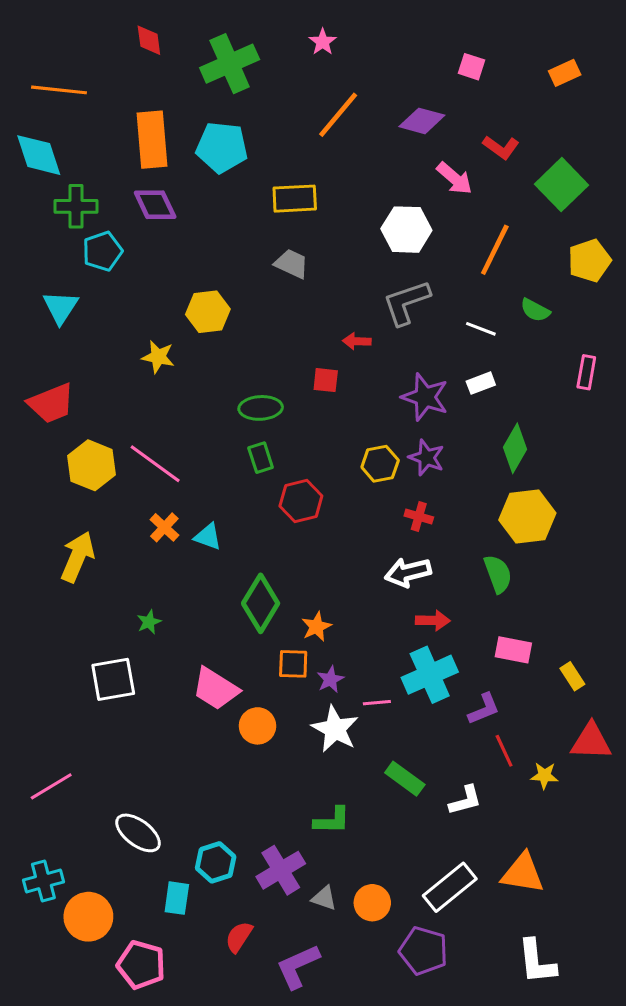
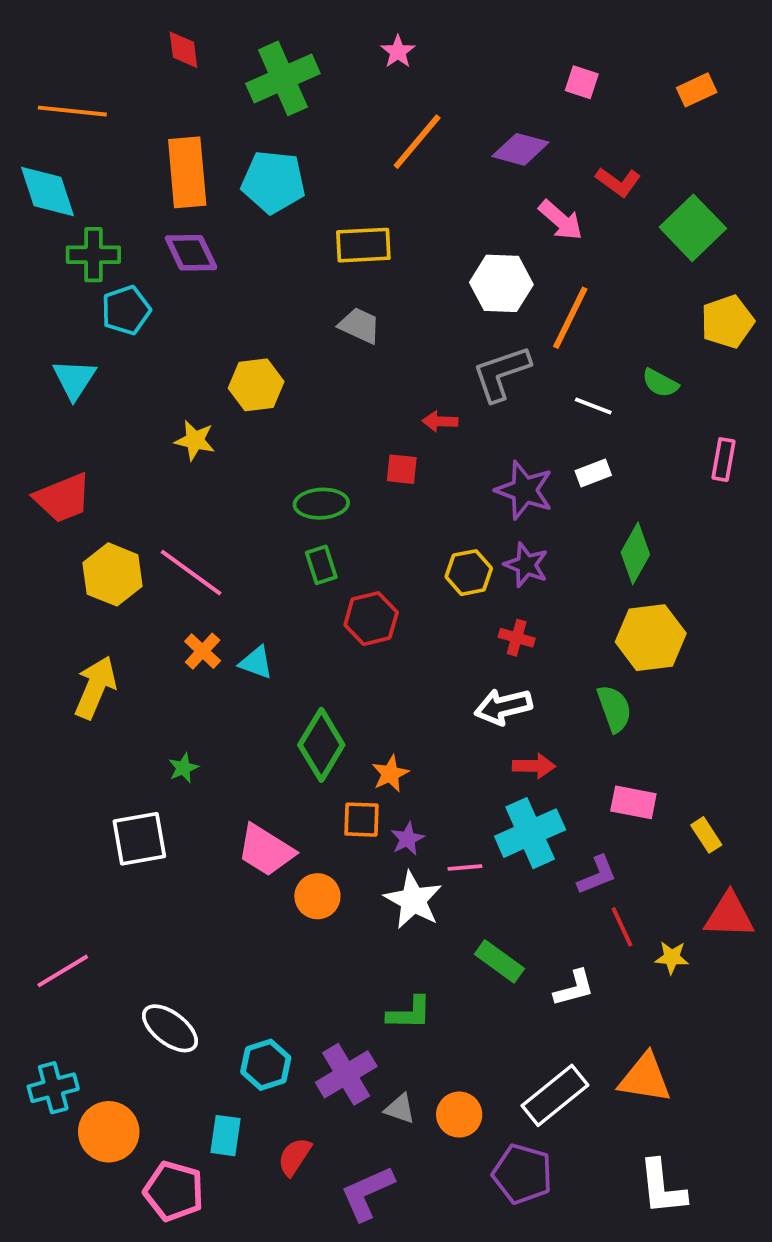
orange line: (495, 250) -> (570, 318), moved
cyan rectangle: (177, 898) -> (226, 1136), moved

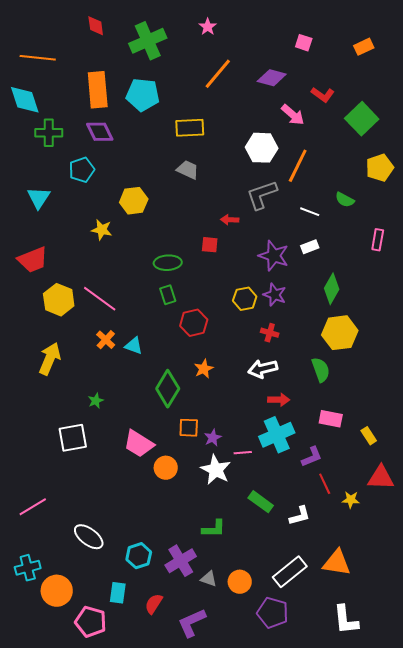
cyan pentagon: (126, 310) -> (82, 170), moved
orange star: (390, 774) -> (204, 369), moved

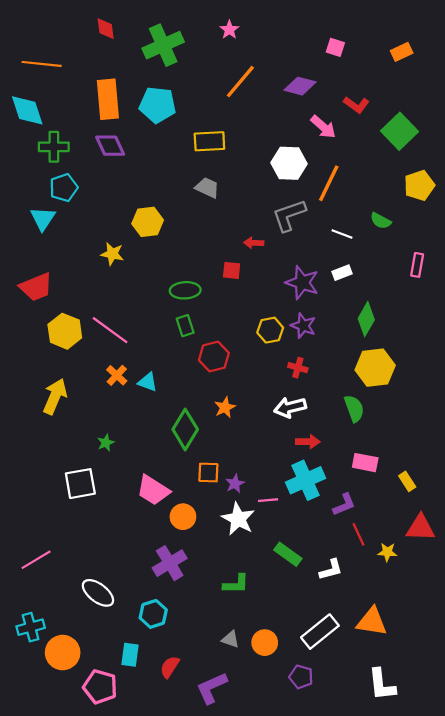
cyan pentagon: (82, 170) -> (64, 188), moved
purple cross: (181, 561) -> (170, 563), moved
purple pentagon: (273, 613) -> (301, 677), size x0.7

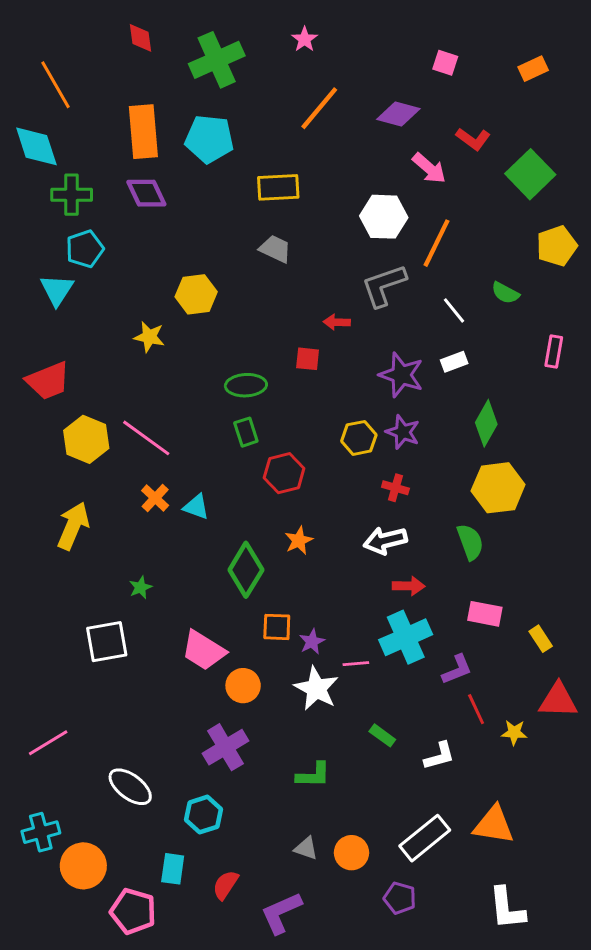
orange line: (42, 64) -> (55, 85), turned 54
white line: (342, 234) -> (454, 310), turned 30
green rectangle: (288, 554) -> (382, 735), size x0.7

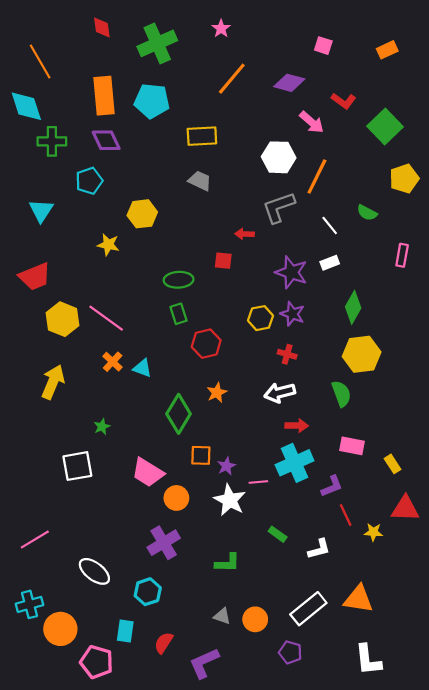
cyan pentagon: (85, 249) -> (89, 181), moved

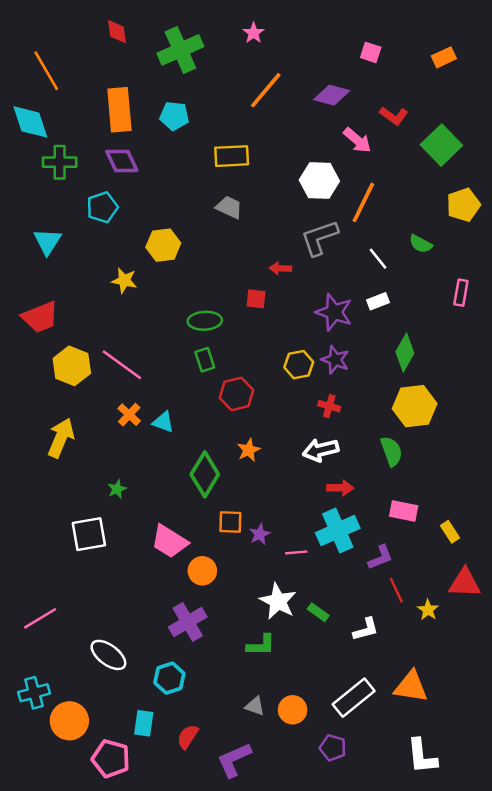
cyan pentagon: (152, 101) -> (174, 116), size x0.7
white star: (230, 500) -> (278, 601), moved
yellow star: (373, 532) -> (428, 610), turned 30

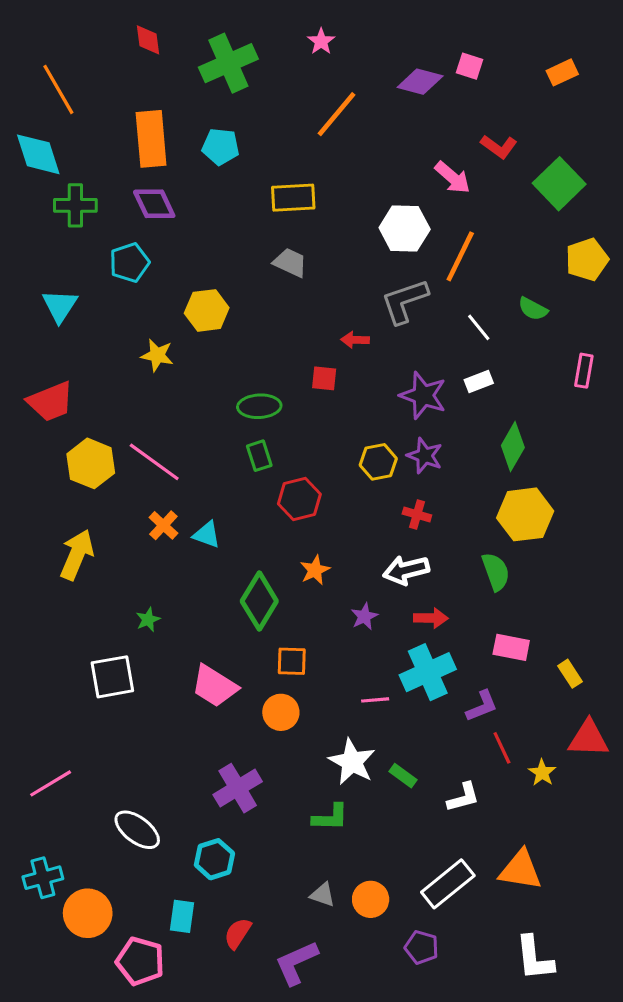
purple diamond: (332, 95) -> (420, 82), moved
purple star: (260, 534) -> (364, 616), moved
orange circle: (202, 571) -> (281, 712), moved

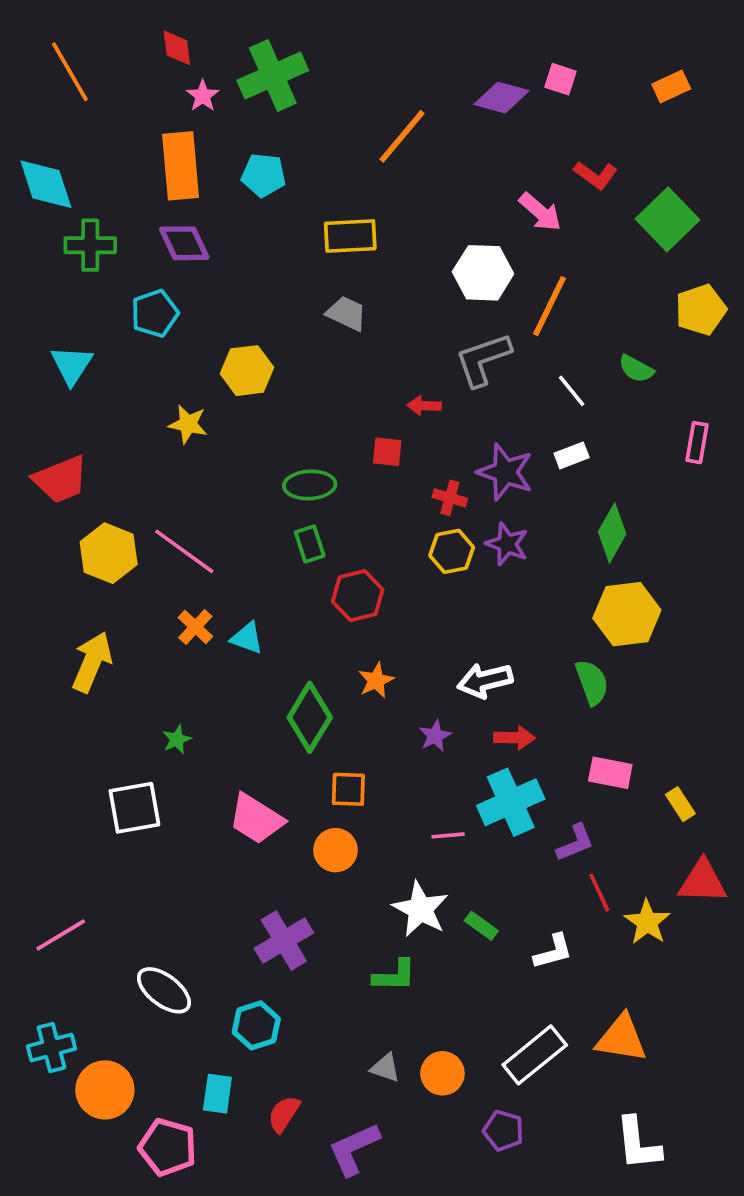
pink star: (321, 41) -> (203, 96), moved
orange line: (58, 89) -> (70, 72), moved
red cross: (417, 514) -> (450, 498), moved
yellow star: (542, 773) -> (647, 922), size x1.4

